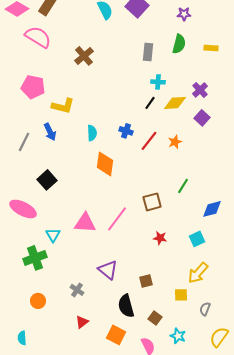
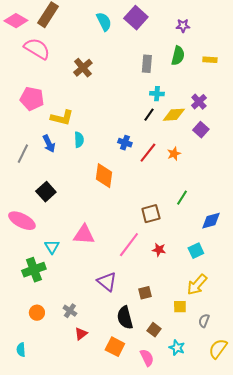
cyan semicircle: (92, 133) -> (79, 140), moved
pink line: (117, 219) -> (129, 245), moved
gray cross: (77, 290) -> (70, 311), moved

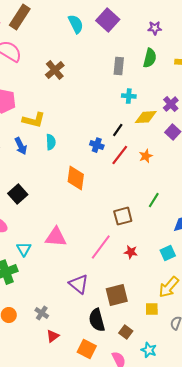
black line: (149, 115) -> (118, 130), moved
brown square: (145, 293) -> (117, 295), size x1.6

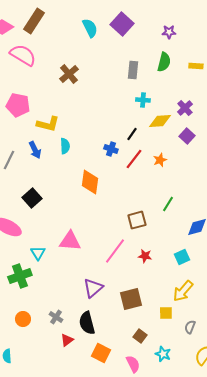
purple triangle: (79, 284) -> (93, 288), turned 40
black semicircle: (97, 320) -> (87, 323), moved

